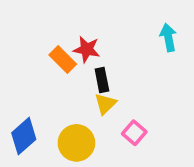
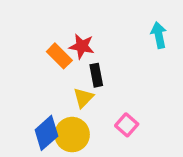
yellow triangle: (105, 104) -> (83, 98), moved
blue diamond: (24, 136) -> (46, 133), moved

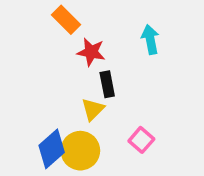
cyan arrow: (159, 35) -> (150, 39), moved
orange rectangle: (59, 56) -> (66, 20), moved

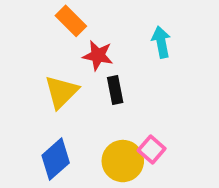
yellow triangle: (93, 109) -> (61, 92), moved, size x1.4
yellow circle: (80, 151) -> (123, 161), moved

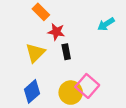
cyan arrow: (161, 42) -> (106, 24), moved, turned -112
pink square: (152, 150) -> (87, 86), size x1.5

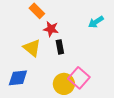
yellow triangle: (35, 53) -> (32, 48), turned -36
blue diamond: (32, 91) -> (18, 78), moved, turned 35

